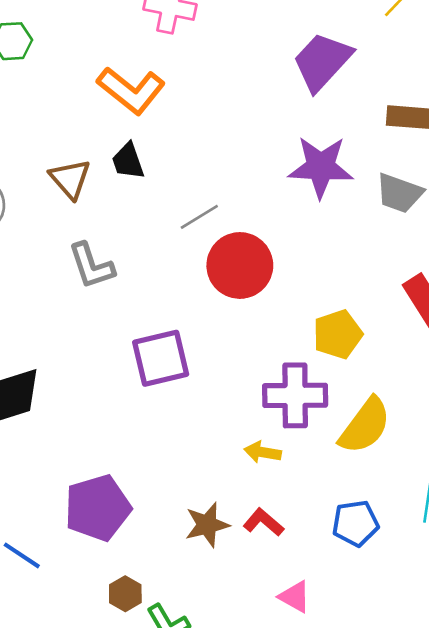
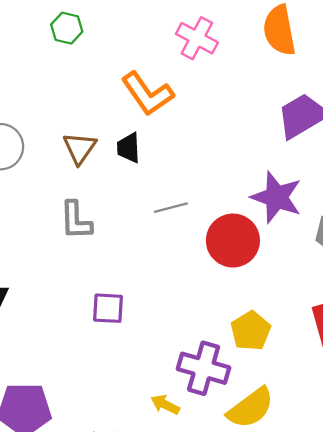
red circle: (240, 265) -> (233, 241), moved
yellow pentagon: (338, 334) -> (251, 331), turned -30
purple square: (161, 358) -> (108, 308), size x0.7

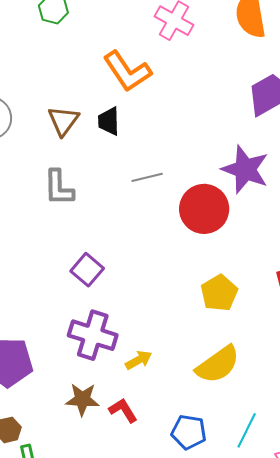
purple square: (108, 308) -> (87, 270), turned 36
purple cross: (204, 368) -> (93, 335), moved
yellow arrow: (165, 405) -> (139, 360), turned 124

